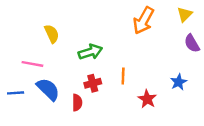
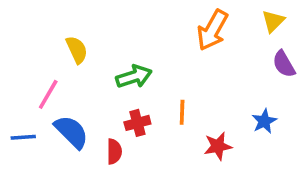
pink line: (32, 64) -> (48, 94), turned -70
red star: (147, 99) -> (218, 146), turned 30

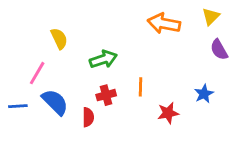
orange arrow: (212, 30) -> (164, 23), turned 72

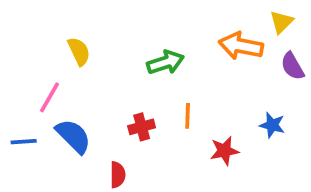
orange arrow: (164, 23) -> (241, 46), moved
green arrow: (103, 59) -> (165, 62), moved
blue star: (204, 94) -> (272, 125), turned -30
red semicircle: (88, 117) -> (118, 175), moved

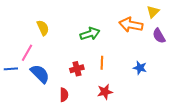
blue star: (272, 125) -> (140, 68), moved
blue line: (24, 142) -> (11, 69), moved
red star: (224, 151) -> (105, 92), moved

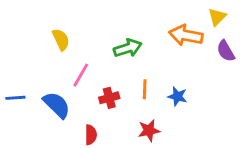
pink line: (27, 53) -> (81, 75), moved
blue star: (140, 68) -> (177, 96), moved

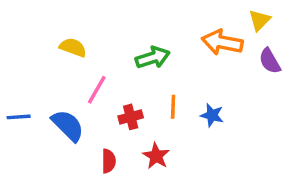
yellow semicircle: (61, 40) -> (73, 47), turned -45
red star: (149, 130) -> (156, 156), moved, turned -30

